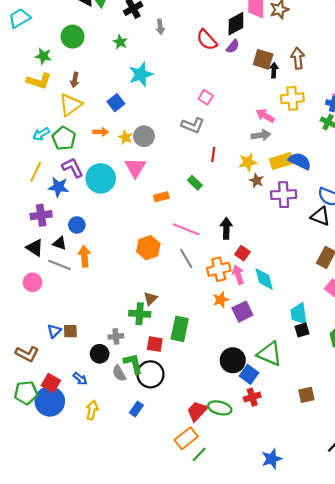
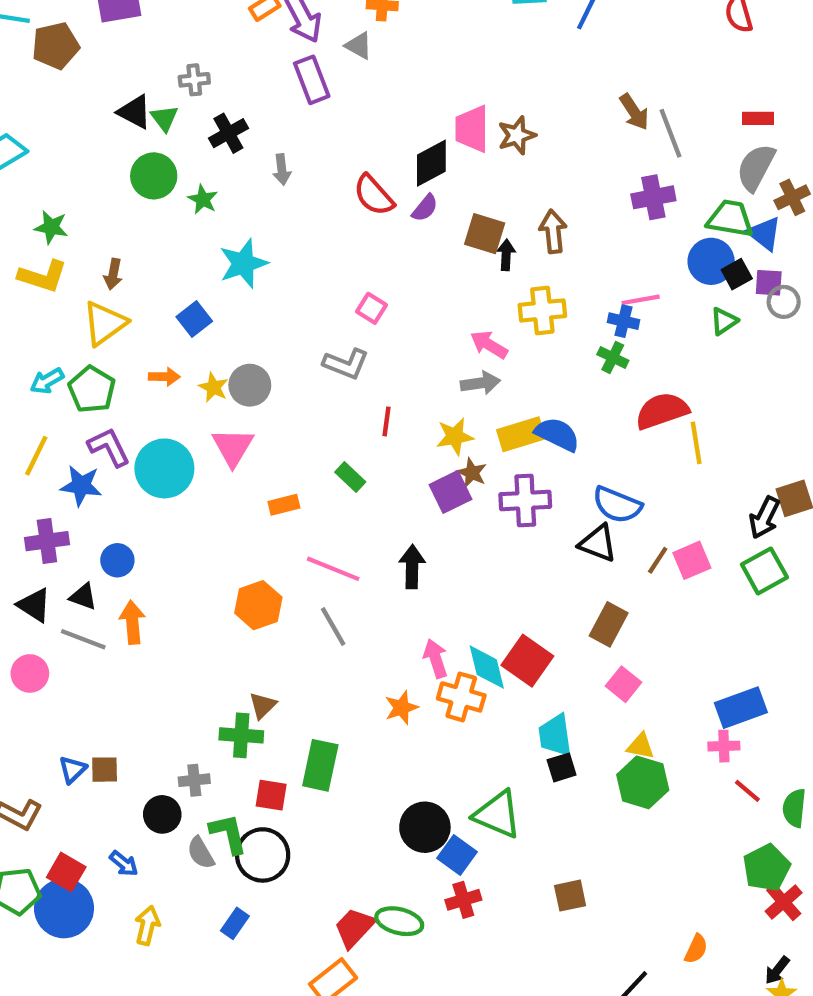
green circle: (73, 37) -> (154, 176), moved
red square: (242, 253) -> (527, 661), moved, size x1.6
orange cross: (219, 269) -> (461, 697), moved, turned 30
purple square: (242, 312) -> (451, 492), moved

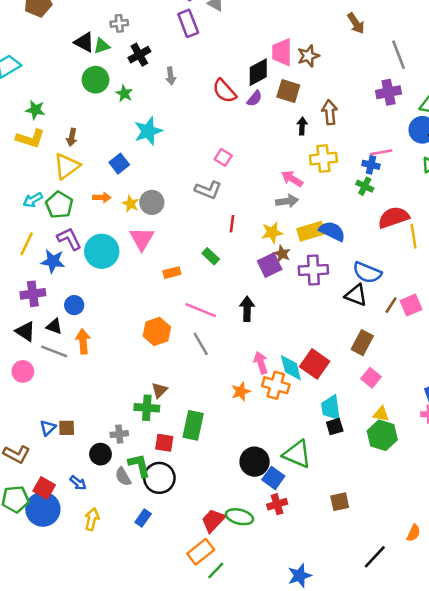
brown arrow: (634, 112) -> (356, 23), moved
green triangle: (164, 118) -> (102, 46), turned 48
brown square: (485, 234) -> (288, 91), moved

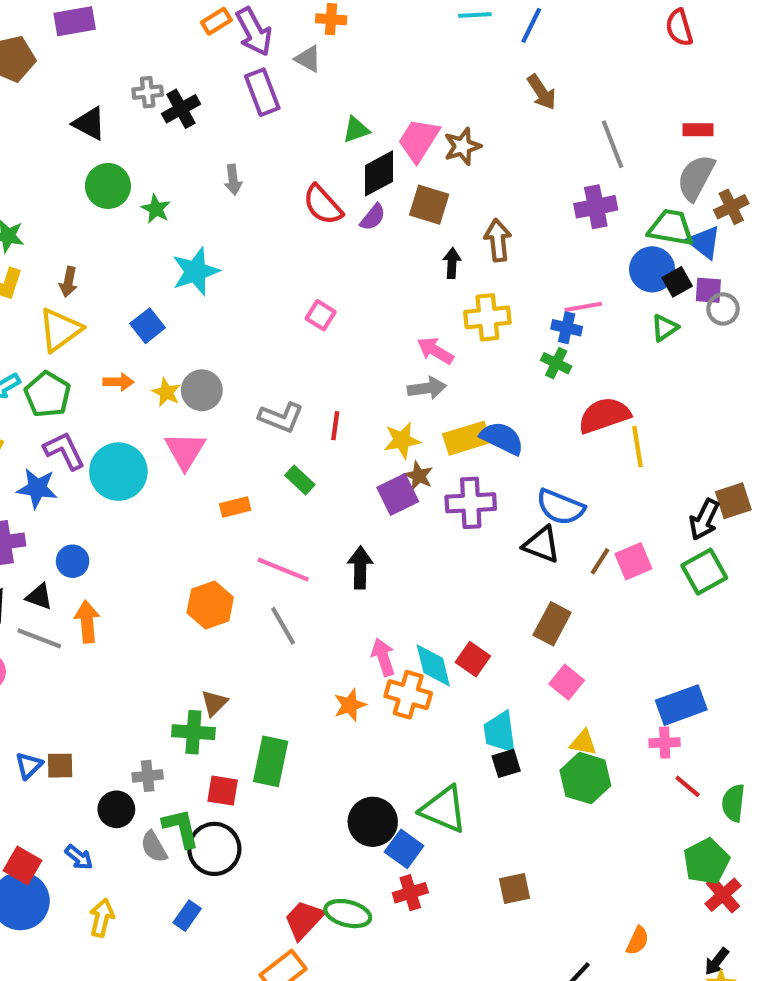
green triangle: (102, 46) -> (356, 130), moved
pink trapezoid: (282, 52) -> (419, 140), turned 32
black cross: (139, 55) -> (181, 109), moved
gray L-shape: (208, 190) -> (281, 417), moved
red square: (315, 364) -> (473, 659), size x0.7

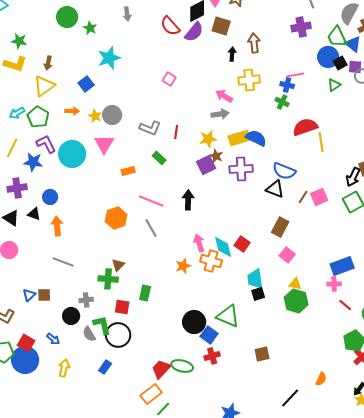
purple semicircle: (373, 217) -> (194, 32), size x1.5
green trapezoid: (671, 228) -> (337, 37), turned -125
gray line: (39, 638) -> (63, 262), moved
green rectangle: (271, 761) -> (145, 293), size x0.7

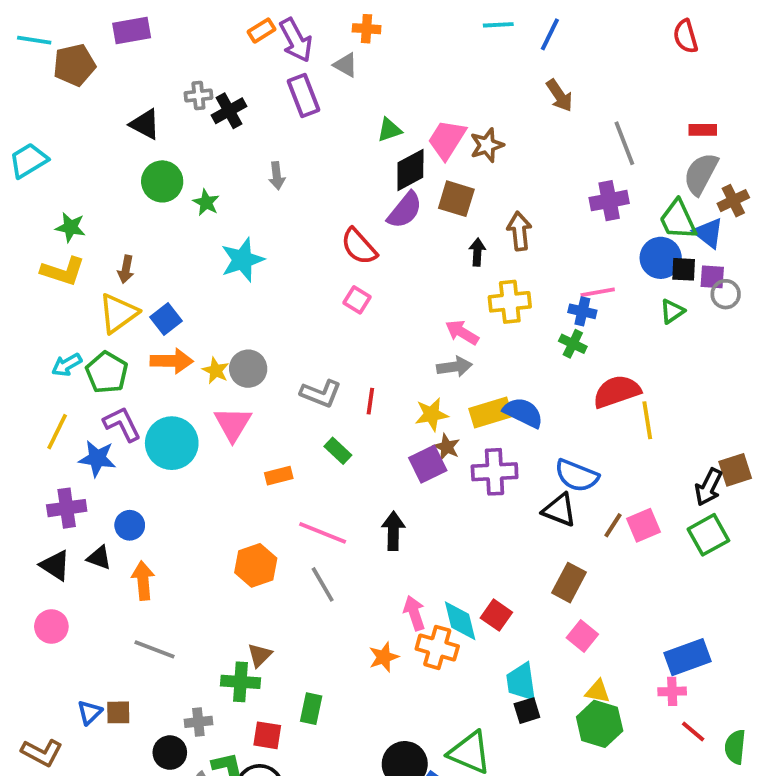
red semicircle: (170, 26) -> (359, 246), moved
black square: (340, 63) -> (684, 269), turned 32
blue square: (86, 84) -> (166, 319), moved
orange arrow: (72, 111) -> (172, 361), size x1.5

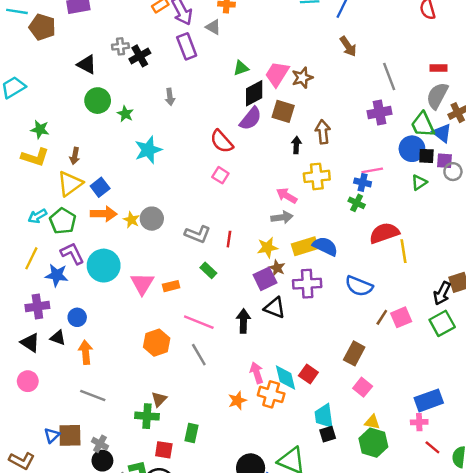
brown pentagon: (74, 65) -> (42, 27), turned 30
pink triangle: (233, 424) -> (142, 284), moved
black triangle: (559, 510) -> (275, 308), moved
brown square: (118, 712) -> (70, 435), size x1.5
gray cross: (198, 722) -> (100, 444), moved, turned 35

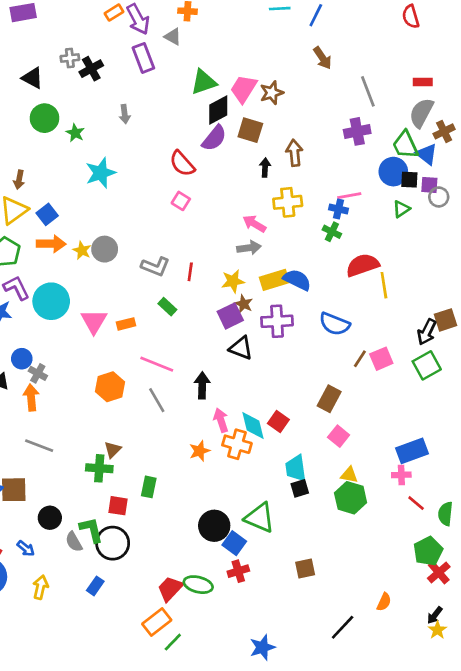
green triangle: (241, 68) -> (204, 82), size x1.5
black arrow: (243, 321) -> (202, 385), moved
gray cross: (100, 444) -> (38, 373), moved

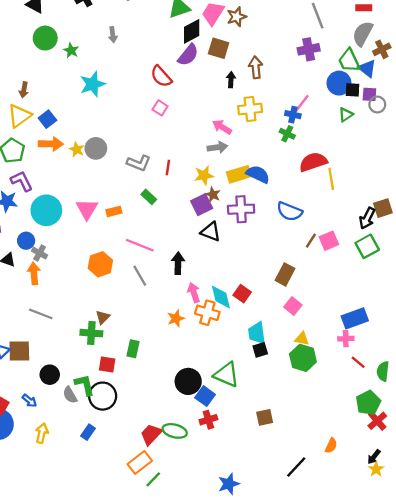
pink line: (349, 196) -> (302, 103), turned -42
cyan circle: (51, 301) -> (46, 210), moved

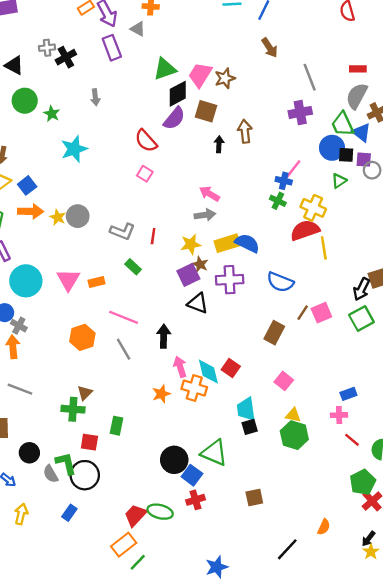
yellow cross: (250, 109) -> (313, 208), moved, turned 30
brown rectangle: (285, 274) -> (274, 333), moved
blue rectangle: (355, 318) -> (348, 394), size x0.6

